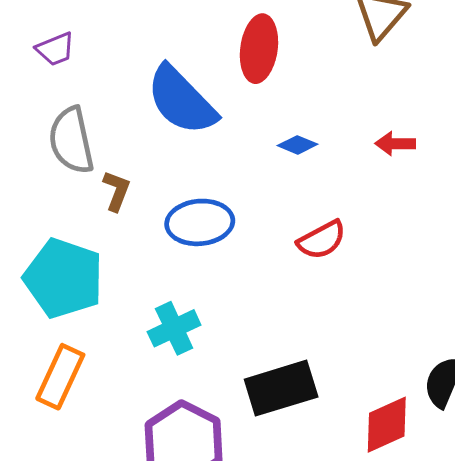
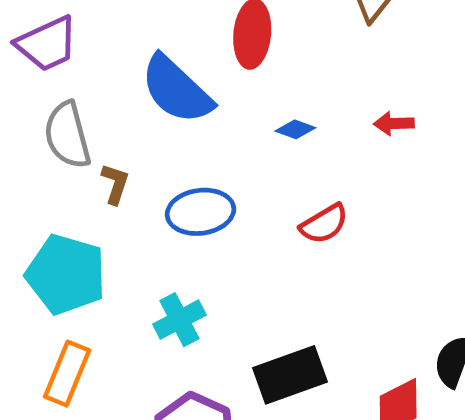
purple trapezoid: (55, 49) -> (47, 44), size x1.6

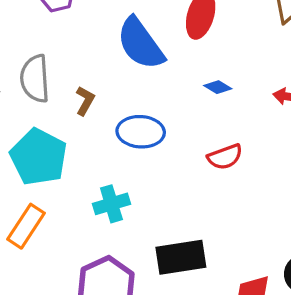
gray semicircle: (67, 135) -> (35, 79), moved

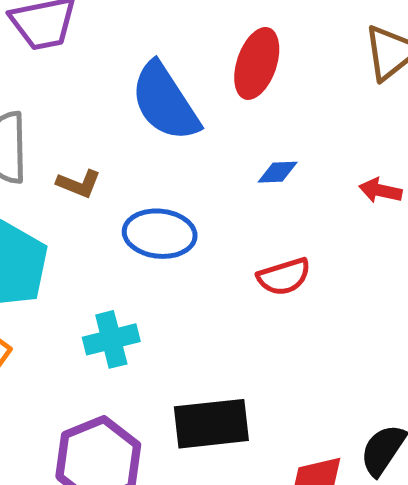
blue diamond: (218, 87) -> (278, 172), turned -36
brown L-shape: (85, 101) -> (79, 184), turned 80

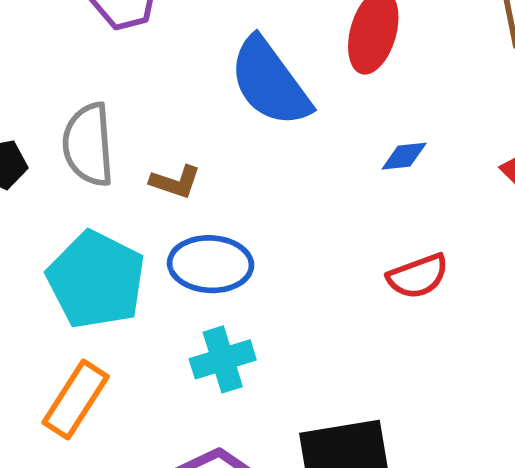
blue ellipse: (160, 234) -> (211, 264), moved

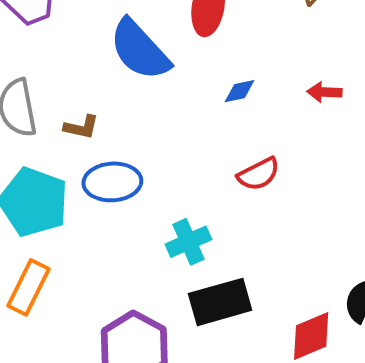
cyan cross: (223, 359) -> (188, 242), moved

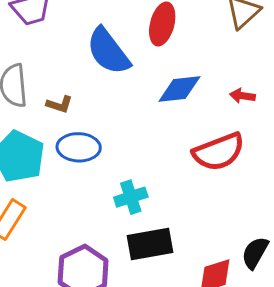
blue diamond: (239, 91) -> (179, 89), size x1.8
red semicircle: (259, 174) -> (219, 152), moved, size x1.6

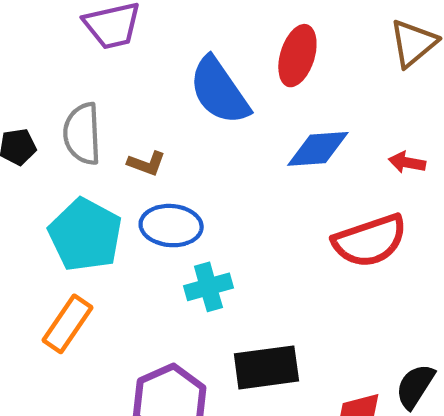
cyan cross: (131, 197) -> (208, 287), moved

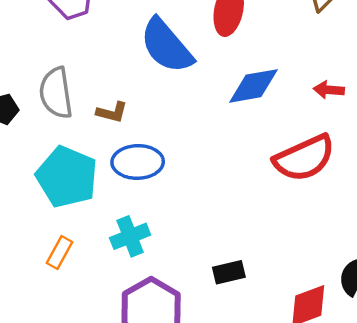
cyan cross: (208, 287) -> (130, 236), moved
orange rectangle: (68, 324) -> (60, 252), size x0.7
black rectangle: (266, 367) -> (229, 272), size x0.6

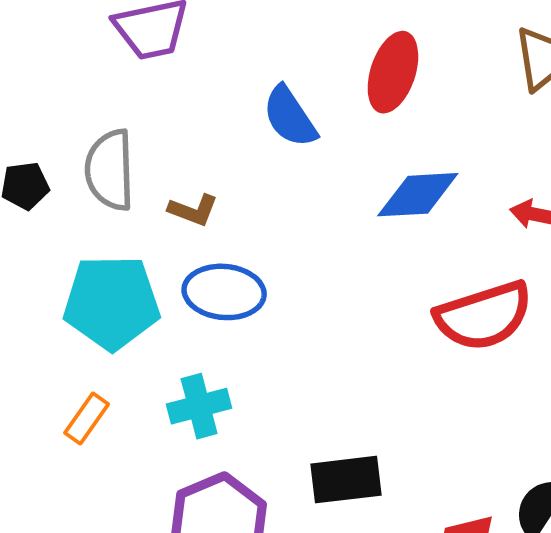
blue semicircle: (166, 46) -> (290, 117), size x0.7
cyan pentagon: (67, 177) -> (112, 302), turned -30
black rectangle: (229, 272) -> (346, 480), size x1.4

